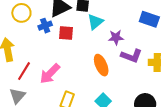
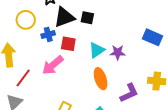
cyan triangle: (95, 22) -> (97, 50), moved
purple L-shape: (131, 56) -> (129, 93), moved, turned -50
pink arrow: (50, 74) -> (53, 65), moved

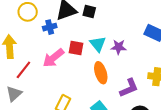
red square: (68, 44) -> (76, 48), moved
cyan triangle: (97, 50) -> (98, 44), turned -36

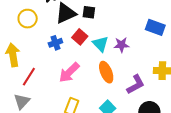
blue cross: (50, 27) -> (55, 43), moved
red square: (76, 48) -> (80, 37), moved, turned 35
pink arrow: (53, 58) -> (69, 72), moved

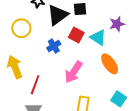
purple star: (121, 45) -> (117, 24), moved

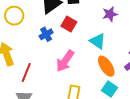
cyan triangle: (98, 37) -> (98, 41), moved
orange ellipse: (110, 64) -> (106, 66), moved

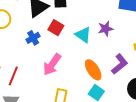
purple star: (110, 14) -> (106, 29), moved
cyan triangle: (98, 41) -> (83, 35), moved

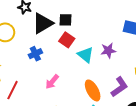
red square: (56, 28) -> (67, 40), moved
pink arrow: (52, 64) -> (52, 82), size x0.7

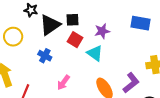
purple star: (108, 50) -> (102, 31), moved
blue cross: (35, 54) -> (45, 56), turned -32

